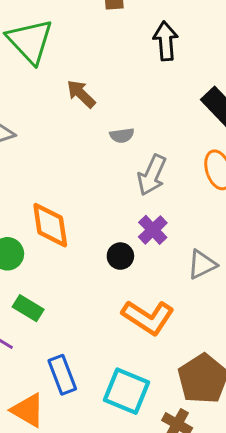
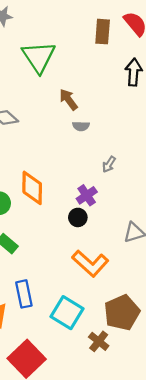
gray semicircle: (122, 135) -> (81, 126), moved
gray arrow: (152, 175) -> (109, 164), size x0.6
purple cross: (153, 230) -> (87, 195), moved

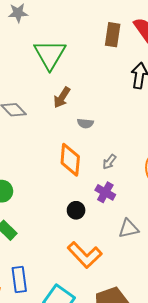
brown arrow: (69, 100) -> (62, 97), moved, turned -115
orange diamond: (32, 188) -> (70, 160), moved
purple cross: (87, 195) -> (105, 192), moved, turned -30

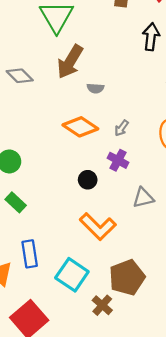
brown arrow: (62, 97) -> (70, 62), size x1.5
orange diamond: (70, 160) -> (80, 127), turned -60

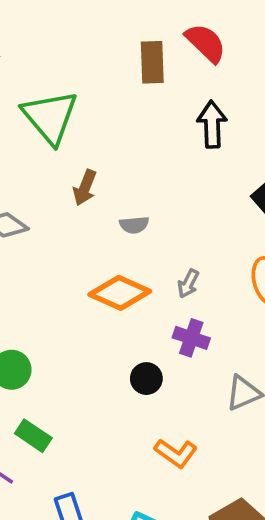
brown arrow: (70, 62) -> (85, 188), size x0.6
orange L-shape: (98, 226) -> (176, 453), size x0.7

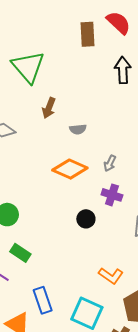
orange L-shape: (176, 453) -> (111, 276), moved

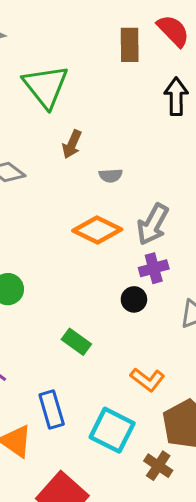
gray arrow: (110, 163) -> (153, 224), size x1.8
purple cross: (112, 195) -> (154, 268), turned -36
black circle: (86, 219) -> (134, 299), moved
green rectangle: (20, 253) -> (76, 342), moved

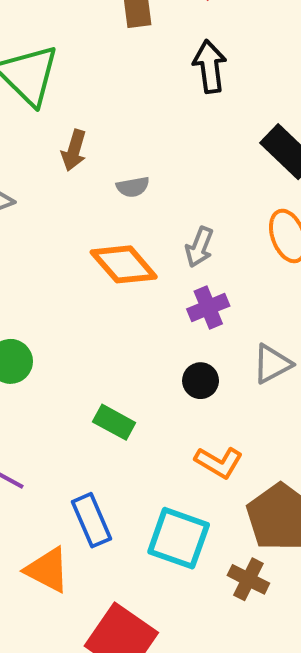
gray arrow: (153, 224) -> (199, 247), size x0.7
orange diamond: (97, 230) -> (124, 264), turned 30
black circle: (134, 299) -> (201, 381), moved

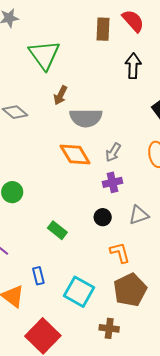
gray semicircle: (133, 187) -> (86, 118), size x2.0
orange L-shape: (219, 462) -> (120, 253), moved, turned -145
blue rectangle: (92, 520) -> (38, 276), size x0.7
brown cross: (248, 579) -> (109, 328), moved, turned -30

